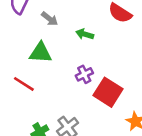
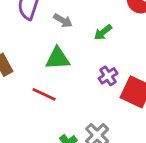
green arrow: (85, 34) -> (103, 32), turned -48

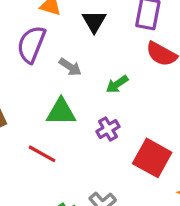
purple cross: (108, 76) -> (108, 129), moved

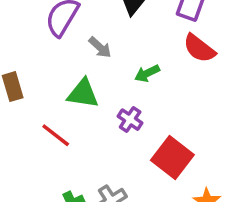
purple cross: (108, 129) -> (130, 120), turned -35

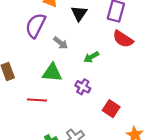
red line: (56, 135) -> (37, 100), turned -30
red square: (172, 157) -> (111, 109), size x0.7

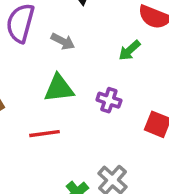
green arrow: (91, 57) -> (129, 50), moved

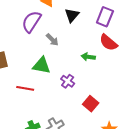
green arrow: (129, 50) -> (88, 57), turned 32

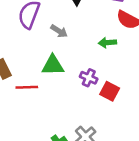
red line: (25, 88) -> (27, 87), moved
red square: (91, 104) -> (110, 91), moved

